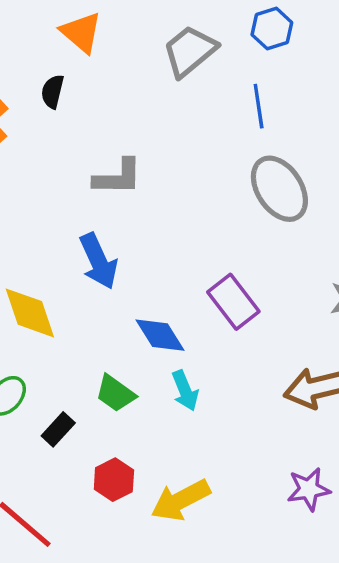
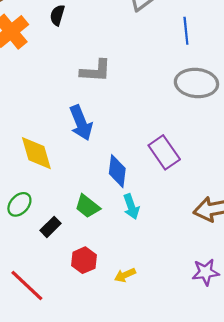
gray ellipse: (279, 189) -> (196, 83), turned -54
blue diamond: (160, 335) -> (117, 171), turned 36
yellow arrow: (181, 500) -> (125, 275), size x0.6

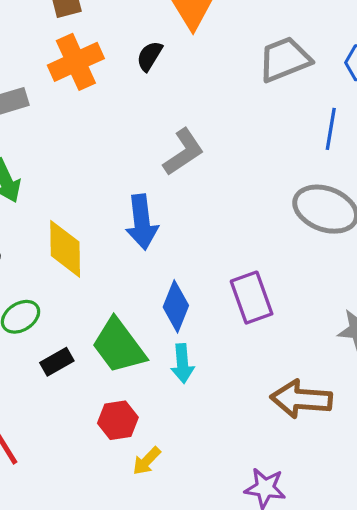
gray L-shape: (96, 71) -> (183, 152), turned -52
green trapezoid: (87, 206) -> (119, 346), size x1.5
red hexagon: (84, 260) -> (118, 420), moved
yellow arrow: (125, 275) -> (147, 461), turned -36

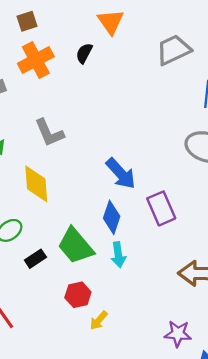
gray L-shape: (183, 152) -> (49, 133), moved, turned 104
blue arrow: (142, 222) -> (121, 174), moved, turned -32

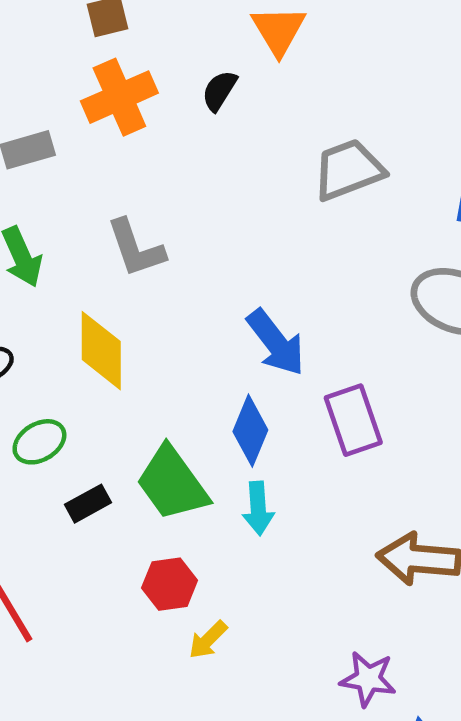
gray trapezoid: (173, 50) -> (348, 170), moved

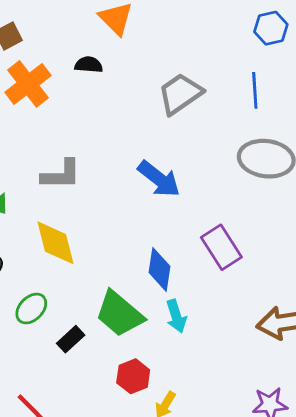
black semicircle: (219, 91) -> (89, 65), turned 76
gray L-shape: (136, 248) -> (61, 174), turned -57
blue arrow: (276, 343) -> (159, 179), moved

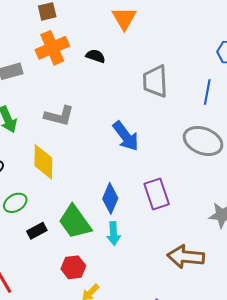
black semicircle: (89, 65) -> (96, 56), moved
gray trapezoid: (180, 94) -> (155, 81), turned -72

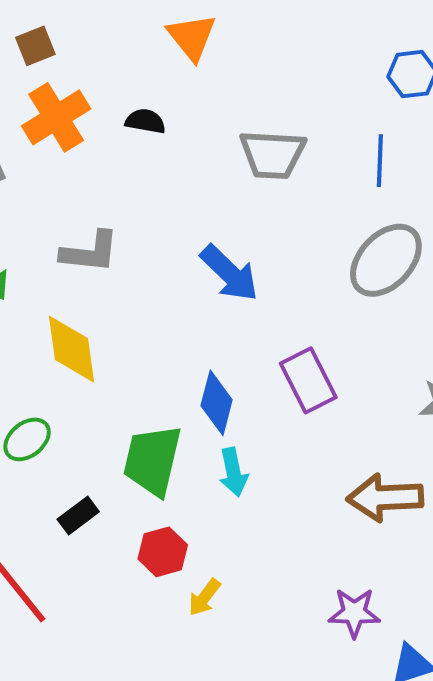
gray trapezoid: (155, 81) -> (272, 154), turned -76
gray ellipse: (203, 141) -> (386, 260), turned -60
green trapezoid: (75, 222) -> (152, 460), turned 57
black rectangle: (37, 231) -> (78, 516), moved

